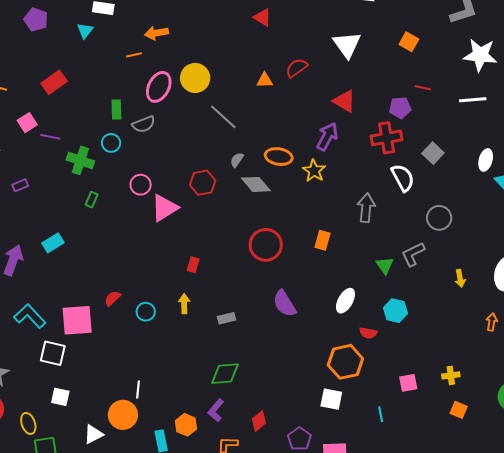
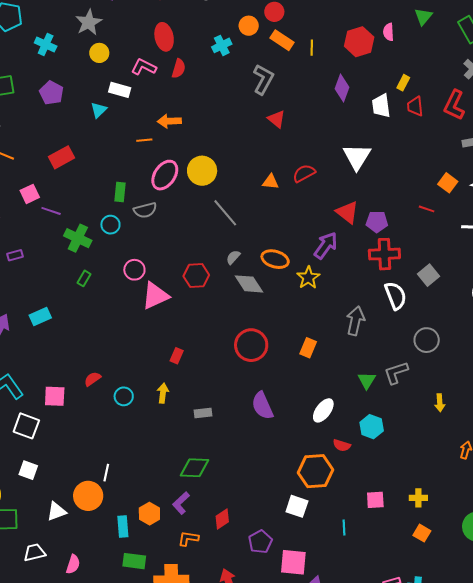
orange square: (409, 42) -> (448, 183), moved
purple pentagon: (400, 108) -> (377, 222), moved
pink square: (77, 320) -> (55, 396), size x0.7

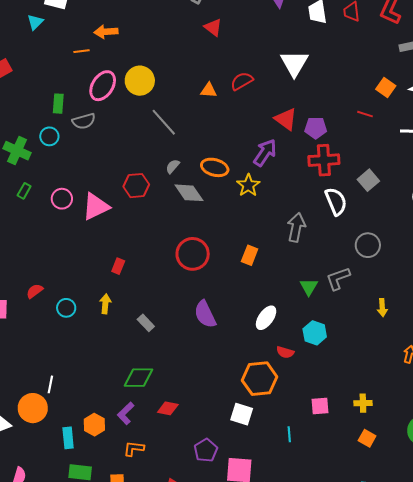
pink circle: (134, 270) -> (62, 199), moved
gray rectangle: (203, 413) -> (146, 323), turned 54
red diamond: (222, 519) -> (168, 408), moved, turned 45

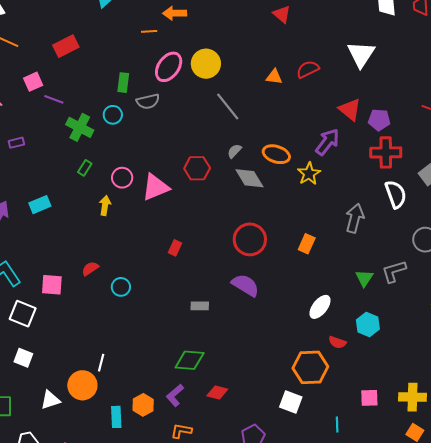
yellow arrow: (105, 304) -> (105, 205), moved
purple semicircle: (205, 314) -> (245, 285), moved, turned 144
gray rectangle: (146, 323) -> (200, 306), turned -48
yellow cross: (363, 403) -> (412, 397), size x1.5

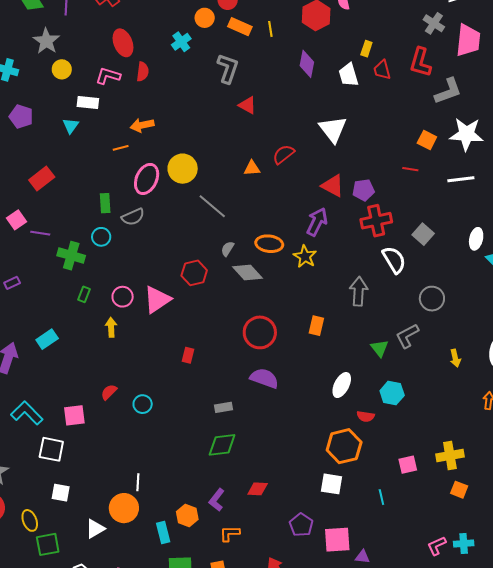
green diamond: (190, 360) -> (222, 445), moved

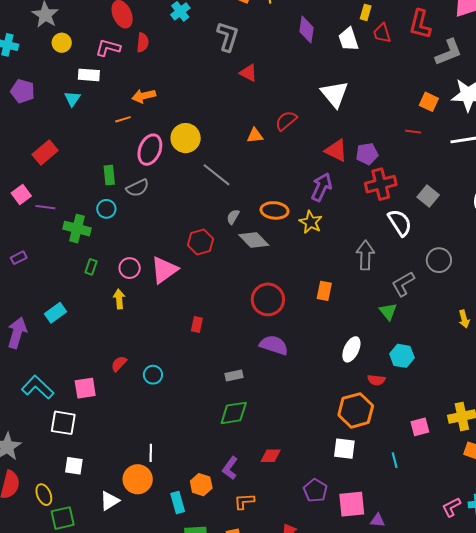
gray L-shape: (407, 336) -> (403, 284), moved

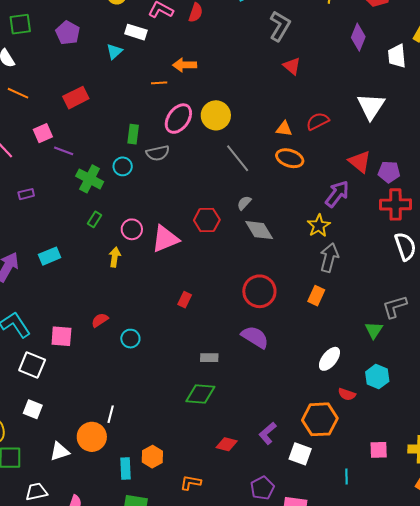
orange ellipse: (275, 210) -> (290, 158), moved
gray arrow: (365, 255) -> (329, 258), moved
purple L-shape: (230, 468) -> (268, 433), moved

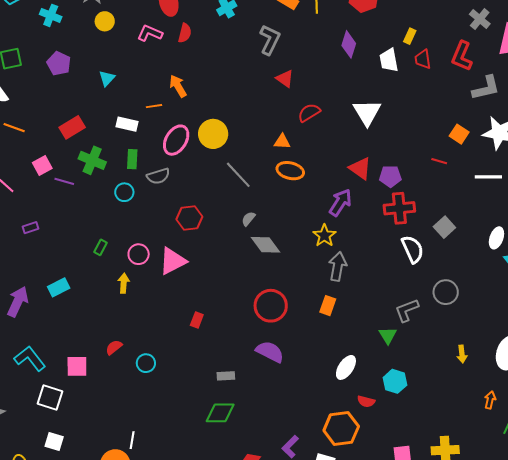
white rectangle: (136, 32) -> (127, 124), moved
orange arrow: (185, 65) -> (178, 86), turned 65
red semicircle: (318, 121) -> (309, 113), moved
green cross: (90, 179) -> (92, 160), moved
red hexagon: (207, 220) -> (189, 218), moved

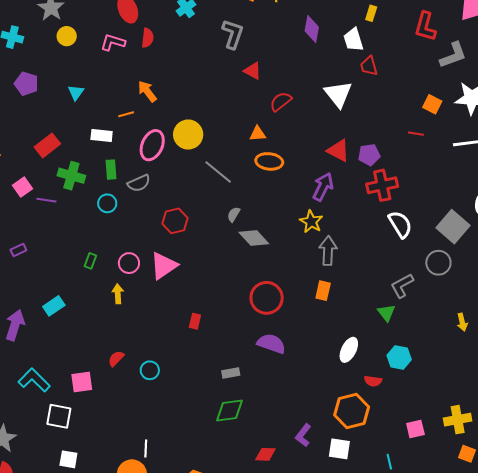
red trapezoid: (423, 59) -> (369, 66), moved
gray square: (444, 227) -> (453, 227), moved, size x1.5

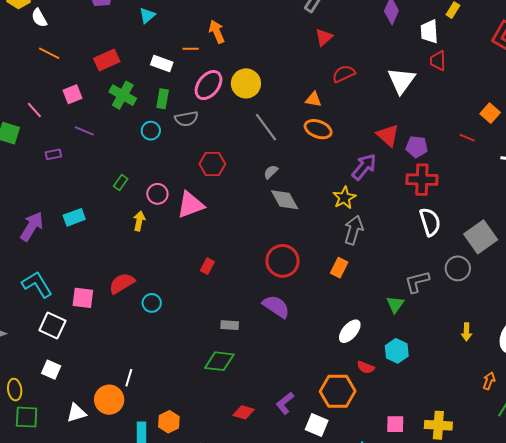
red triangle: (253, 71) -> (324, 37), turned 36
purple line: (46, 200) -> (84, 131), moved
red semicircle: (116, 358) -> (122, 283), size x1.5

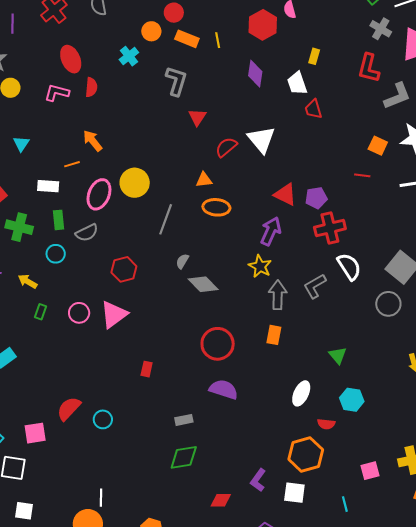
white triangle: (401, 81) -> (261, 140), moved
gray line: (266, 127) -> (166, 219), turned 72
yellow arrow: (139, 221) -> (28, 281), moved, turned -54
gray L-shape: (417, 282) -> (315, 286), moved

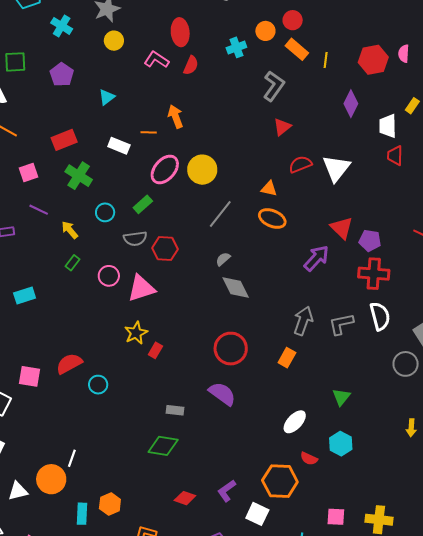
green rectangle: (58, 220) -> (143, 204), moved, turned 36
gray semicircle: (87, 233) -> (135, 239), moved
yellow star: (260, 266) -> (136, 333), moved

